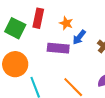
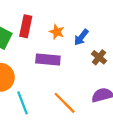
blue arrow: (79, 37) -> (81, 37), moved

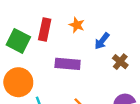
orange star: (57, 32) -> (77, 25), moved

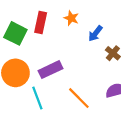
purple rectangle: (68, 64) -> (50, 70), moved, turned -30

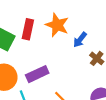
orange star: (71, 18) -> (57, 25), size x1.6

